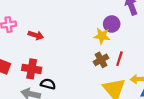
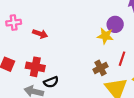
brown cross: (101, 60) -> (100, 68), moved
black semicircle: (48, 84) -> (51, 82), turned 144

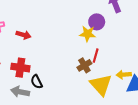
red line: (122, 59) -> (96, 56), moved
black semicircle: (51, 82) -> (37, 82), turned 88

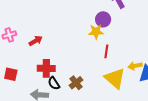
red arrow: (23, 35) -> (36, 41), turned -40
brown cross: (84, 65) -> (76, 83), moved
red cross: (20, 68) -> (46, 68), moved

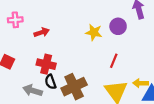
yellow star: (96, 32) -> (94, 32), moved
brown cross: (76, 83) -> (74, 87), size x1.6

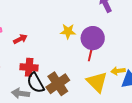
purple circle: (118, 26) -> (93, 38), moved, size x1.5
black semicircle: (50, 82) -> (36, 83), size x1.5

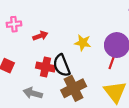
yellow star: (68, 31) -> (83, 43), moved
black semicircle: (36, 83) -> (62, 65), moved

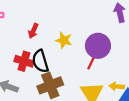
red arrow: (40, 36) -> (33, 31), moved, turned 128

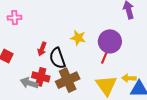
red arrow: (33, 31) -> (42, 49), moved
red cross: (24, 61) -> (41, 77), moved

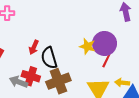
yellow star: (78, 38) -> (87, 46), moved
red line: (105, 57) -> (106, 61), moved

